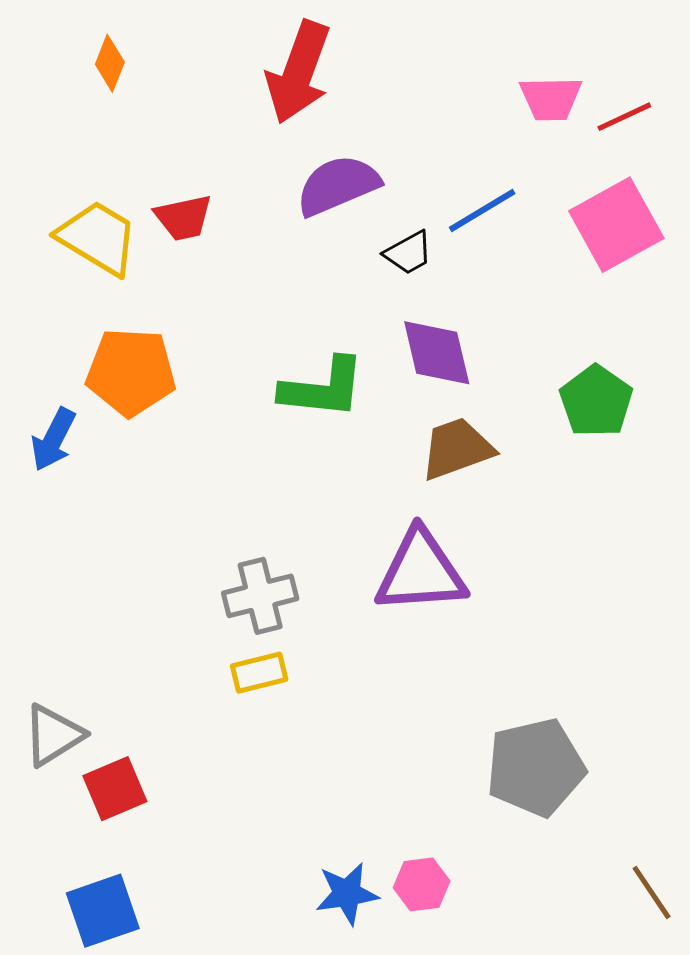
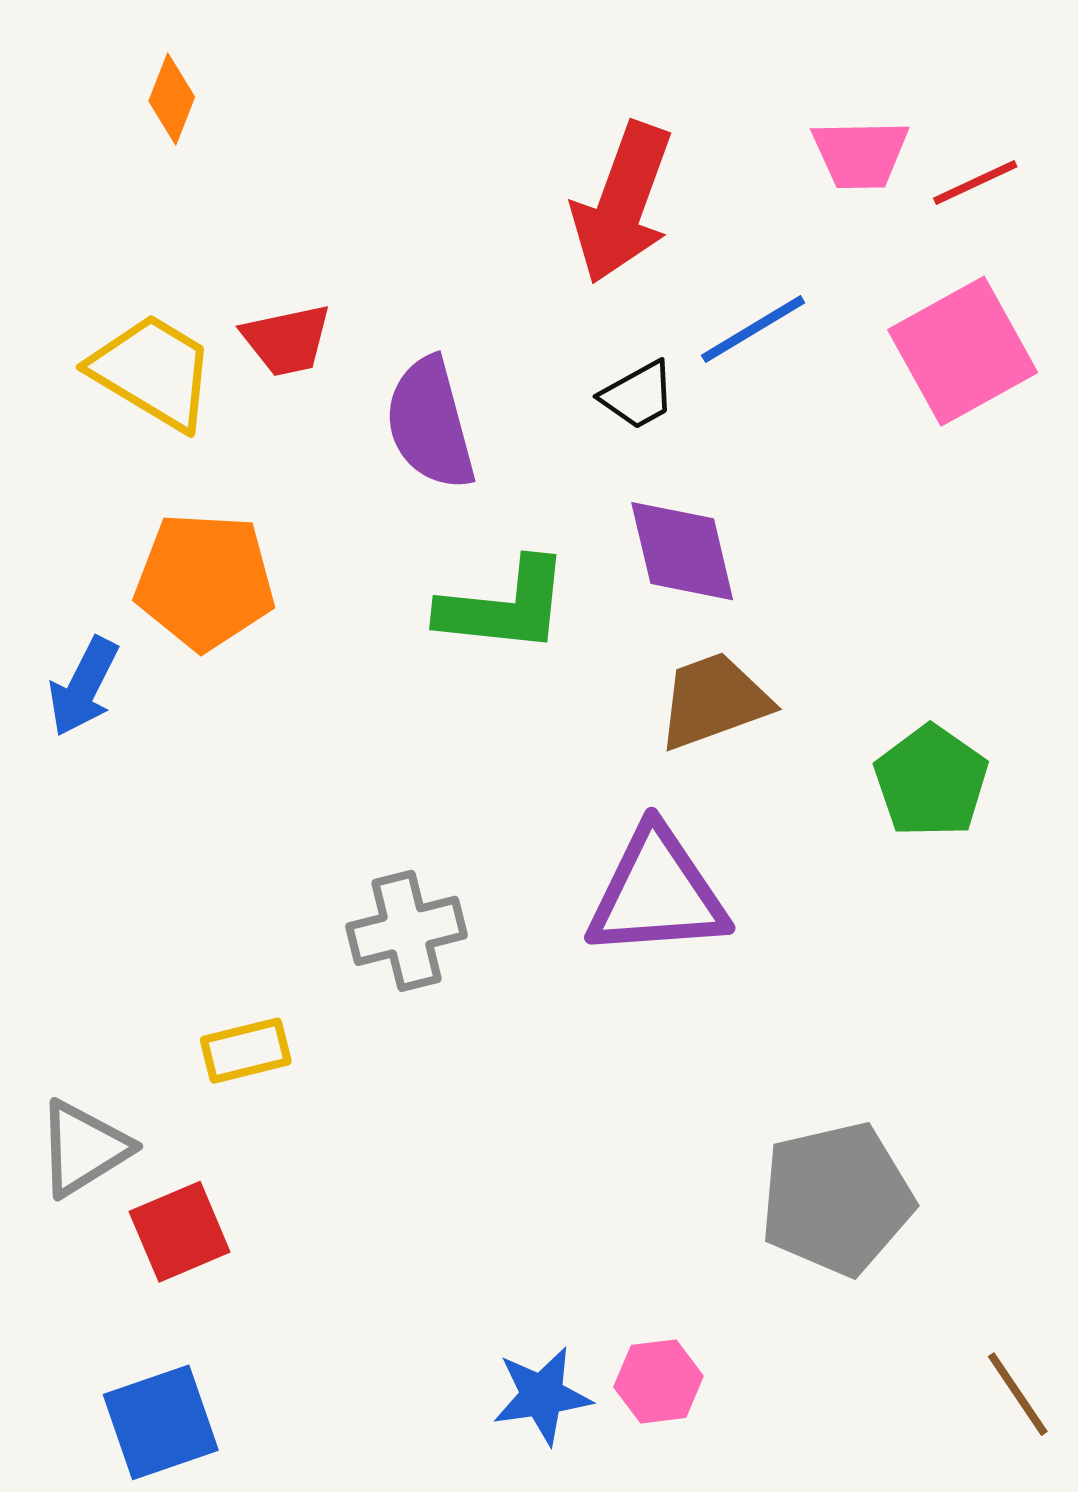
red arrow: (298, 72) -> (622, 203), moved
purple semicircle: (338, 185) -> (430, 424), moved, turned -82
green pentagon: (596, 401) -> (931, 781), moved
yellow rectangle: (259, 673) -> (246, 1051), moved

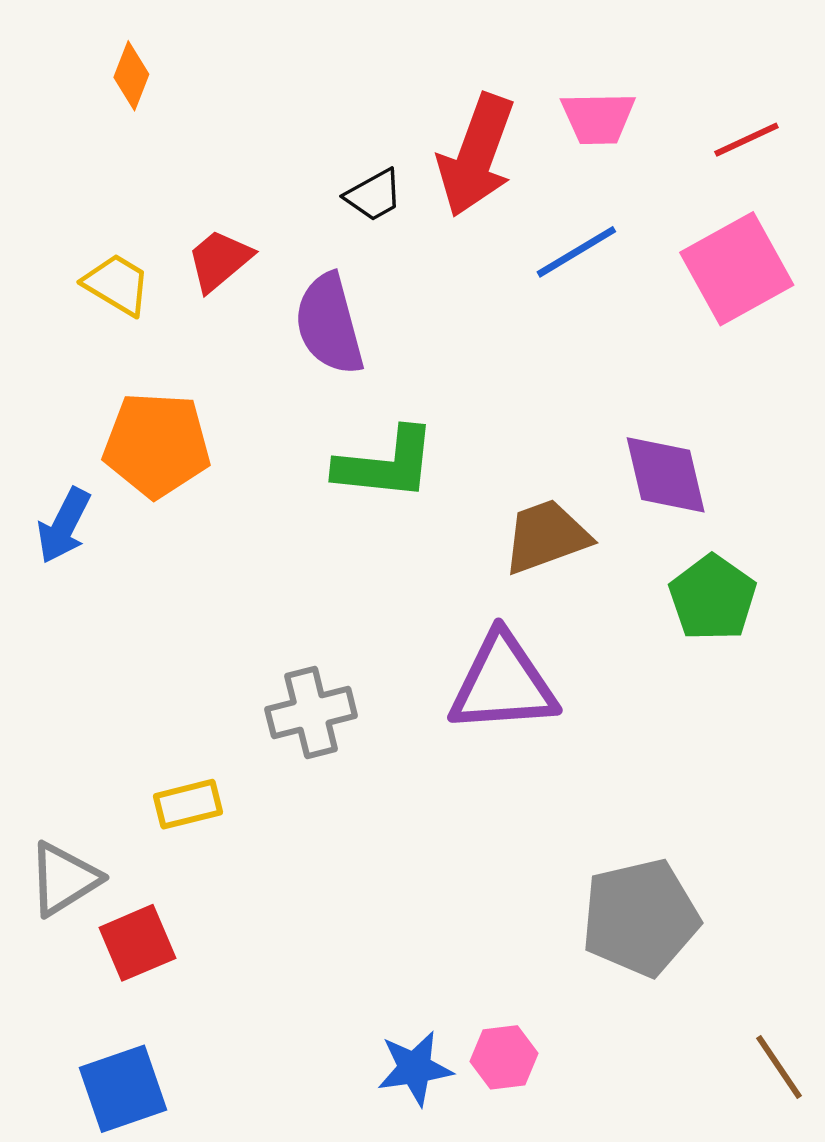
pink trapezoid: (860, 154) -> (598, 118), moved
red trapezoid: (287, 340) -> (219, 260), turned 152
yellow trapezoid: (153, 372) -> (117, 284), size x0.7
black trapezoid: (638, 395) -> (374, 195), moved
purple diamond: (682, 551) -> (666, 475), moved

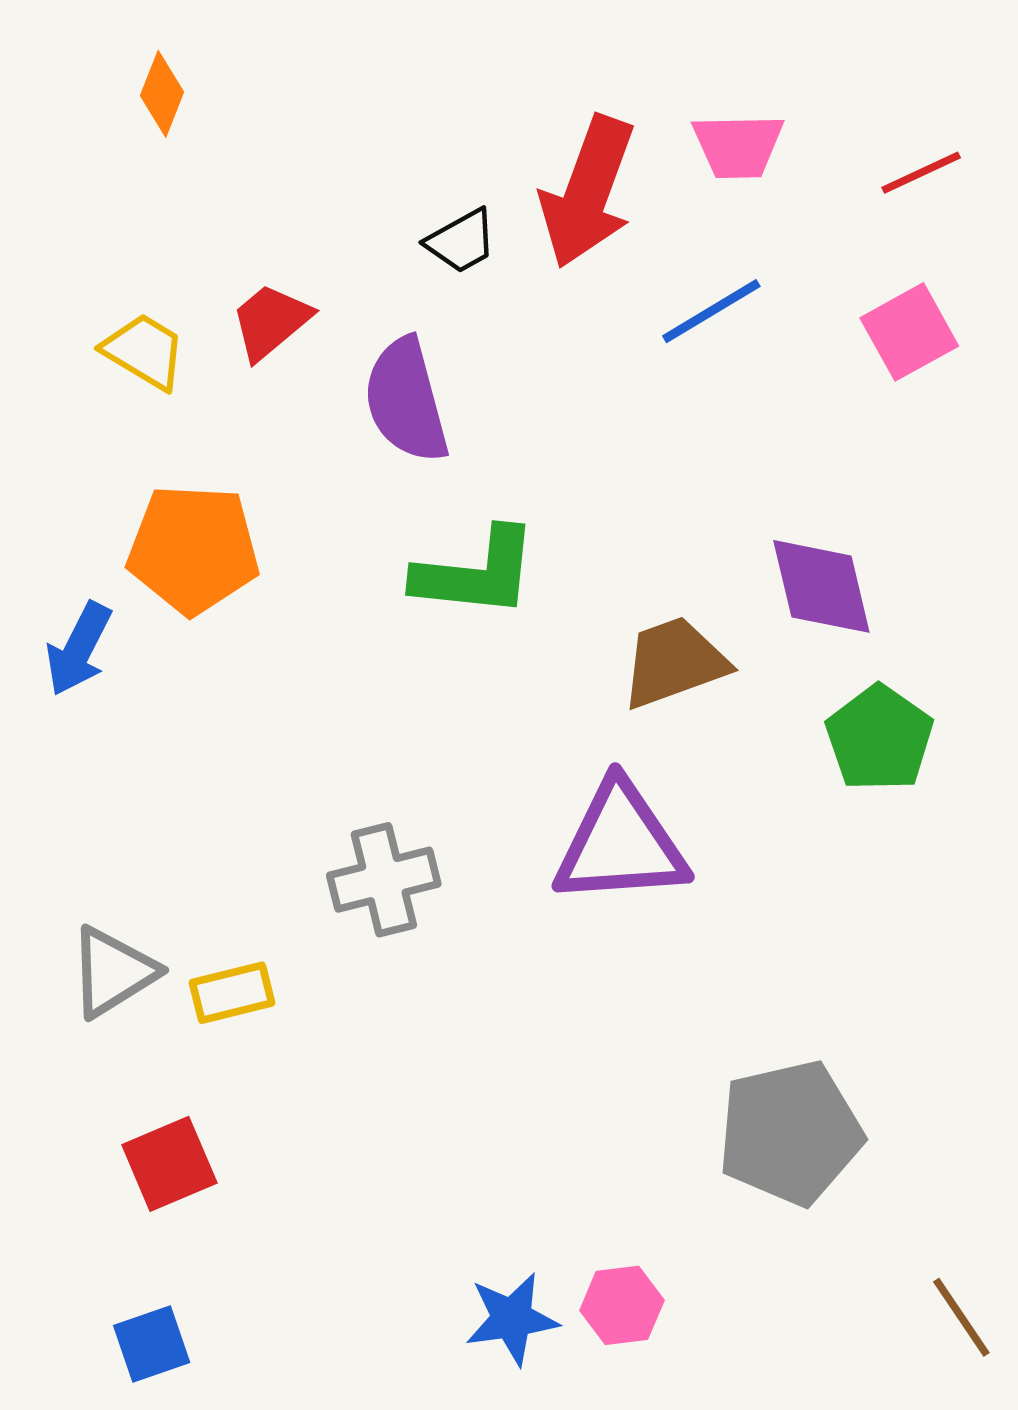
pink square: (737, 269) -> (909, 332), size x0.7
gray triangle: (64, 879) -> (113, 972), moved
blue square: (123, 1089) -> (152, 1344), size x0.7

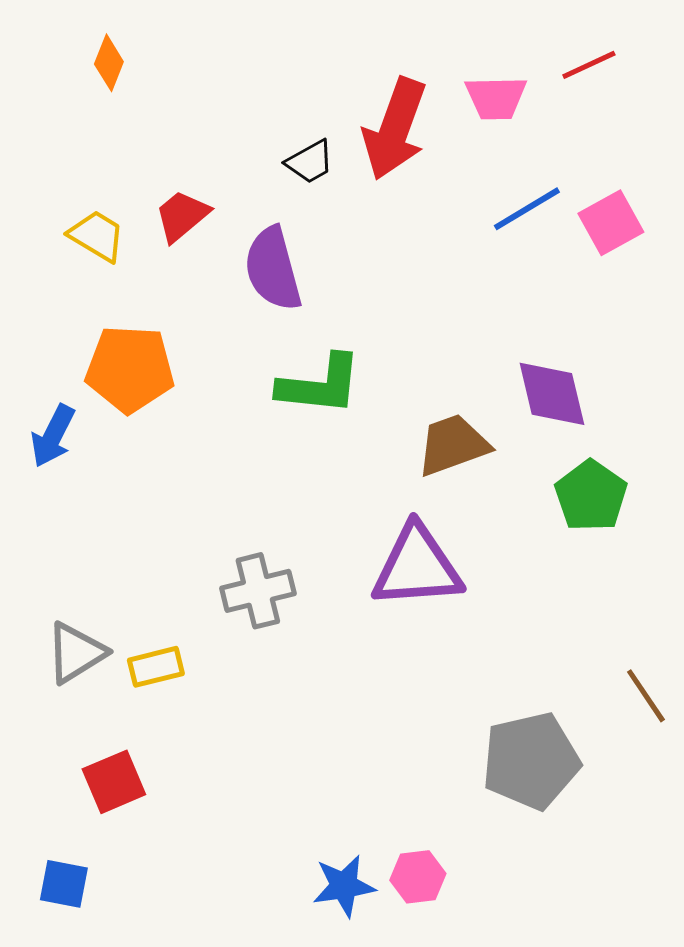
red line: (921, 173) -> (589, 65), moved
blue line: (711, 311) -> (527, 209), moved
brown line: (961, 1317) -> (646, 696), moved
blue square: (152, 1344) -> (64, 884), moved, turned 30

